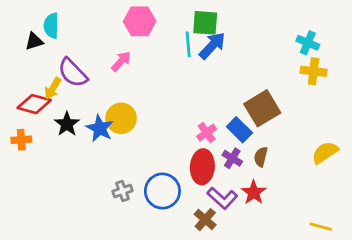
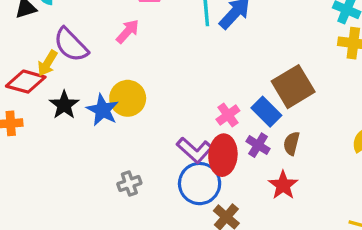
blue circle: (162, 191) -> (200, 184), moved
purple L-shape: (222, 198) -> (195, 150), moved

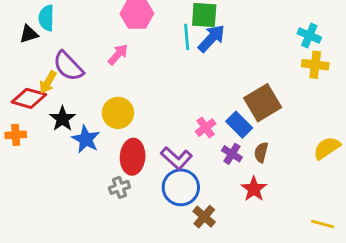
blue star: (103, 110) -> (86, 139), moved
red ellipse: (223, 155) -> (133, 157), moved

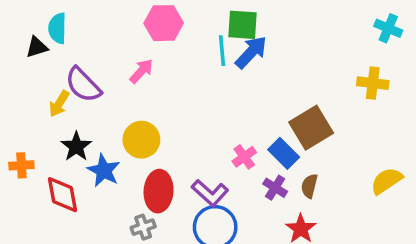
cyan cross: (309, 35) -> (388, 28), moved
red diamond: (29, 98) -> (63, 195), moved, turned 64

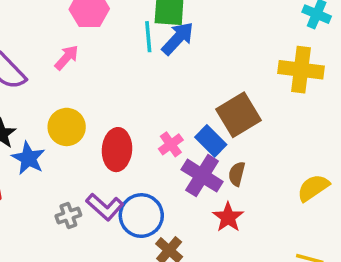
yellow cross: (373, 83) -> (301, 70), size x1.4
yellow semicircle: (386, 181) -> (313, 188), moved
purple cross: (275, 188) -> (202, 176), size x1.6
red ellipse: (159, 191) -> (117, 150), moved
purple L-shape: (210, 193) -> (105, 207), moved

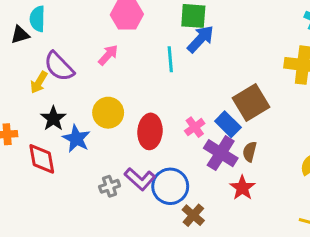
cyan line: (148, 37) -> (170, 59), moved

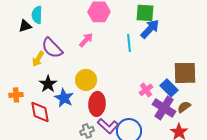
brown square: (251, 103) -> (185, 73), turned 30
red ellipse: (150, 131) -> (97, 104), moved
brown semicircle: (250, 152) -> (184, 107), turned 40

